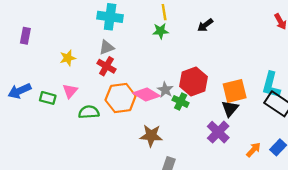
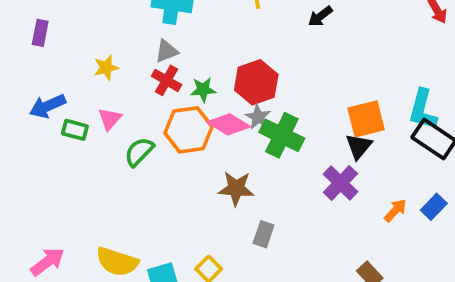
green star: (161, 31) -> (203, 90), moved
red hexagon: (193, 82) -> (256, 82), moved
blue arrow: (20, 91) -> (48, 106), moved
green cross: (181, 102) -> (282, 135), size x1.6
green semicircle: (89, 112) -> (139, 152), turned -42

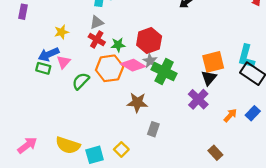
blue arrow: (48, 106) -> (49, 54), moved

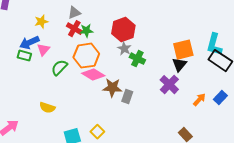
green star: (118, 45) -> (86, 31), moved
pink diamond: (133, 65) -> (93, 75), moved
green cross: (164, 72) -> (137, 59), size x0.7
gray rectangle: (153, 129) -> (127, 97), moved
yellow semicircle: (68, 145) -> (47, 108), moved, size x0.7

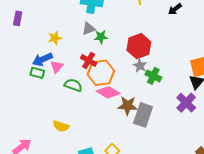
red cross: (74, 29) -> (89, 60), moved
green star: (86, 31) -> (101, 37), moved
green semicircle: (59, 68) -> (73, 85), turned 66
gray rectangle: (127, 97) -> (143, 115), size x1.6

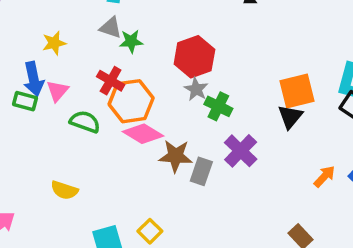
gray triangle: (89, 29) -> (111, 28), turned 40
blue arrow: (42, 59) -> (34, 79), turned -78
purple cross: (186, 103) -> (241, 151), moved
gray rectangle: (143, 115) -> (201, 171), size x0.7

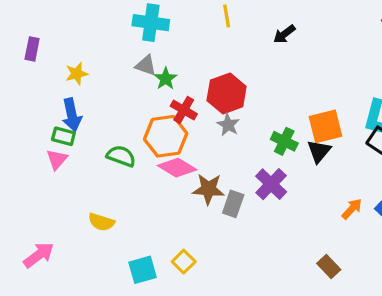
green star: (131, 41) -> (166, 79), turned -30
yellow star: (54, 43) -> (77, 74), moved
red cross: (111, 81) -> (184, 110), moved
pink triangle: (58, 91) -> (57, 159), moved
green cross: (218, 106) -> (284, 141), moved

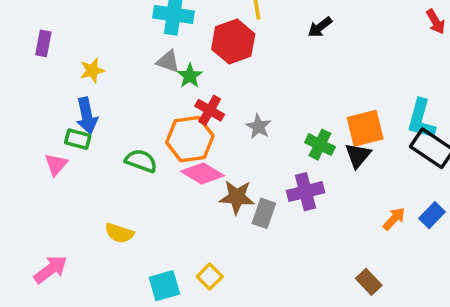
red hexagon: (227, 93) -> (233, 42), moved
pink triangle: (57, 159) -> (56, 164), moved
purple cross: (271, 184) -> (305, 192), turned 32

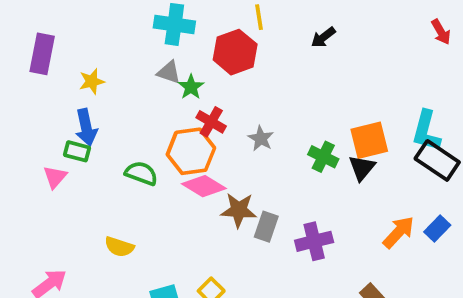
purple rectangle: (43, 43) -> (42, 54), size x1.5
purple cross: (305, 192) -> (314, 241), moved
orange arrow: (394, 219) -> (399, 232), size x1.4

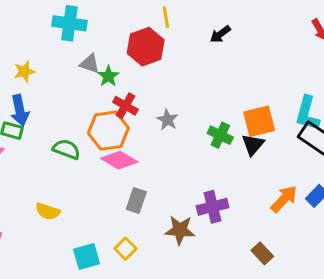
cyan cross: (174, 24) -> (69, 23), moved
brown star: (239, 210) -> (180, 230), moved
gray rectangle: (266, 227) -> (136, 201), moved

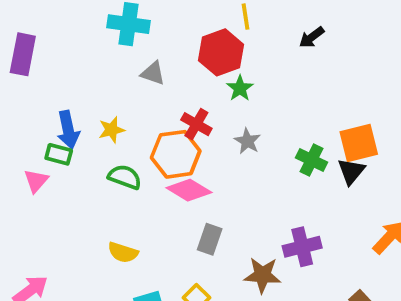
yellow star: (24, 72) -> (112, 130), moved
green star: (108, 76) -> (240, 88), moved
yellow semicircle: (48, 211) -> (123, 252), moved

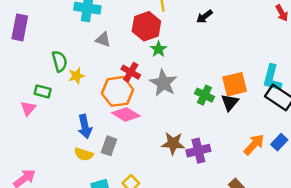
blue arrow: (68, 130) -> (85, 126), moved
gray star: (247, 141) -> (163, 83), size x1.6
green semicircle: (125, 177) -> (60, 61), moved, turned 55
gray rectangle: (210, 239) -> (109, 146), moved
brown star: (263, 275) -> (173, 143), moved

